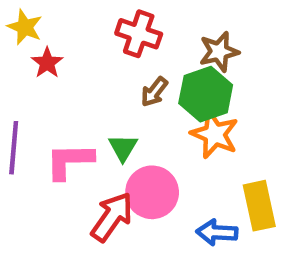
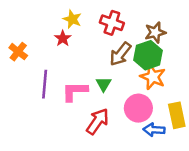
yellow star: (25, 27) -> (72, 19), moved
brown arrow: (154, 92) -> (120, 54), size x1.5
pink circle: (152, 192) -> (138, 108), moved

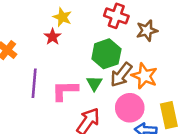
red cross: (112, 23) -> (116, 16), moved
brown arrow: (120, 54) -> (121, 75), moved
green hexagon: (148, 55) -> (106, 54), moved

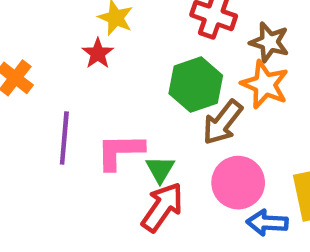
brown star: (147, 31) -> (269, 42), turned 30
orange star: (144, 76) -> (265, 85), moved
green triangle: (94, 83) -> (160, 169), moved

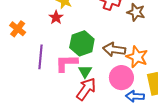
green hexagon: (196, 85) -> (82, 43), moved
orange star: (265, 85) -> (137, 57), moved
brown arrow: (223, 122) -> (114, 50), turned 60

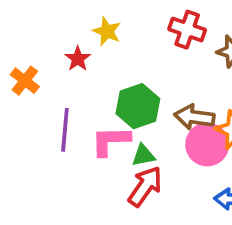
red star: (56, 17) -> (78, 59), moved
green triangle: (85, 71) -> (143, 155), turned 48
pink circle: (121, 78) -> (207, 144), moved

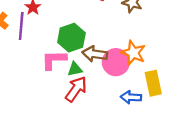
brown arrow: (194, 117) -> (95, 54), moved
purple line: (65, 130) -> (21, 26), moved

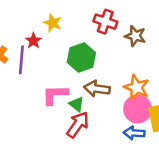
green hexagon: (71, 38) -> (81, 58), moved
pink circle: (116, 62) -> (138, 109), moved
green triangle: (75, 69) -> (77, 104), turned 49

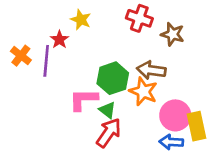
green hexagon: (81, 58) -> (113, 78), moved
orange star: (136, 87) -> (143, 91), moved
brown arrow: (97, 89) -> (151, 70), moved

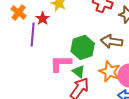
orange cross: (21, 56) -> (19, 12), moved
orange star: (143, 91) -> (110, 71), moved

